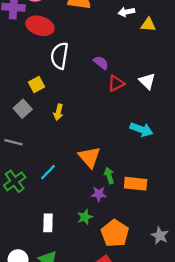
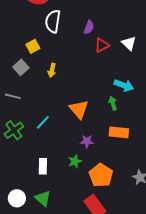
purple semicircle: (101, 63) -> (89, 27), turned 72
green arrow: (109, 176) -> (113, 103), moved

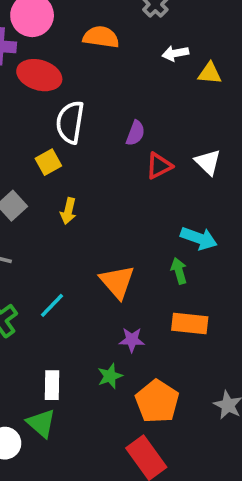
yellow square: (33, 46) -> (48, 162), moved
green triangle: (43, 198) -> (41, 423), moved

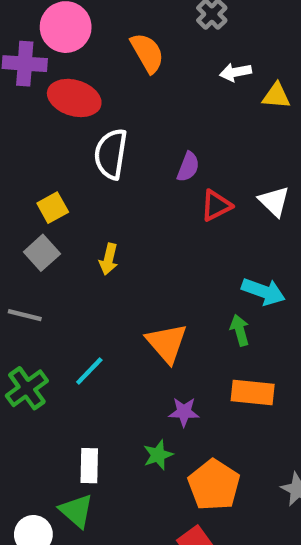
orange semicircle: (101, 37) -> (147, 53), turned 52
yellow square: (48, 162) -> (53, 208), moved

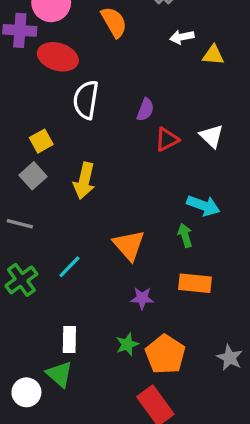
yellow arrow: (109, 259) -> (84, 181), size x1.5
green star: (158, 455) -> (127, 344), moved

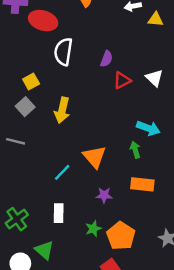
cyan line: (69, 267) -> (62, 172), moved
green cross: (21, 280) -> (17, 219), moved
white rectangle: (69, 339) -> (59, 213), moved

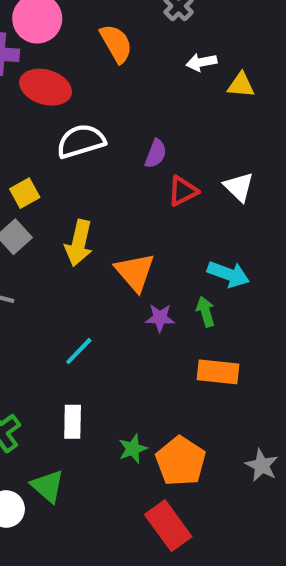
white semicircle: (63, 52) -> (81, 141), turned 64
orange triangle: (94, 157) -> (135, 272), moved
purple star: (104, 195) -> (160, 318), moved

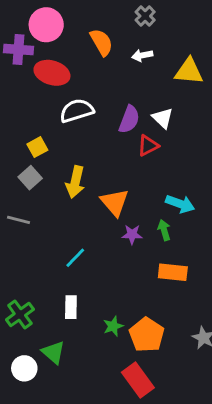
white arrow: (201, 62) -> (142, 55), moved
yellow triangle: (241, 85) -> (189, 71), size x1.5
purple semicircle: (156, 154) -> (129, 119), size x1.4
white triangle: (239, 187) -> (163, 118), moved

